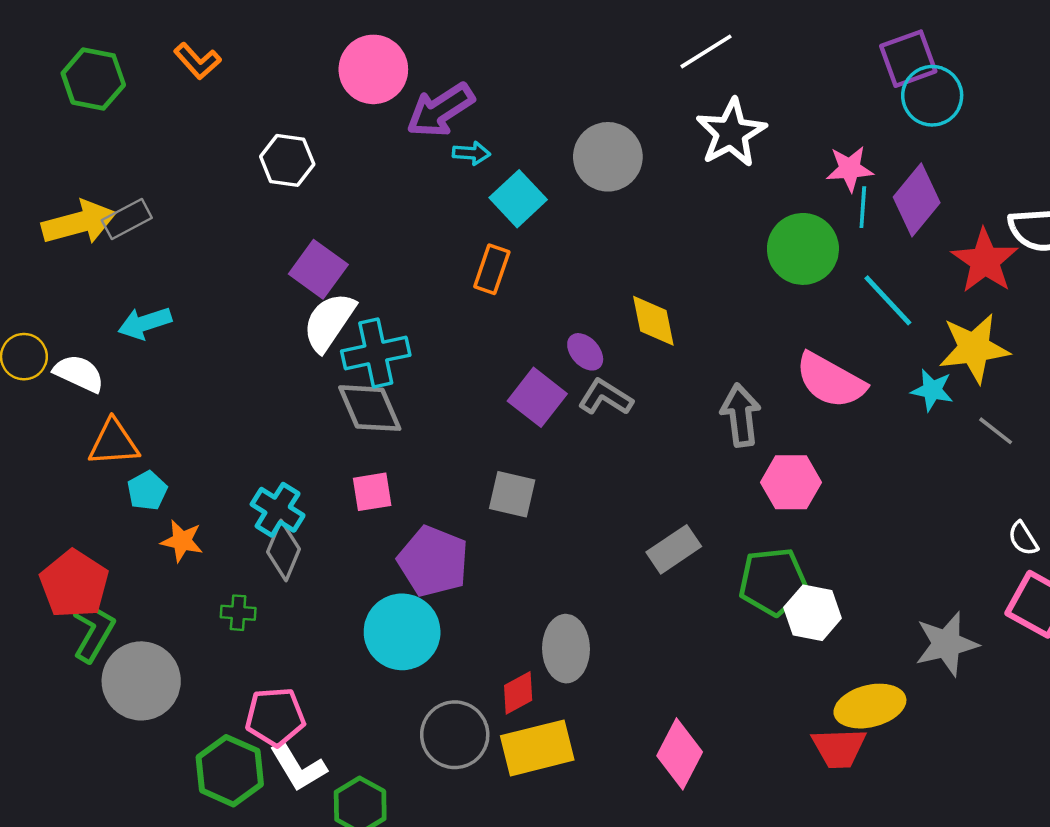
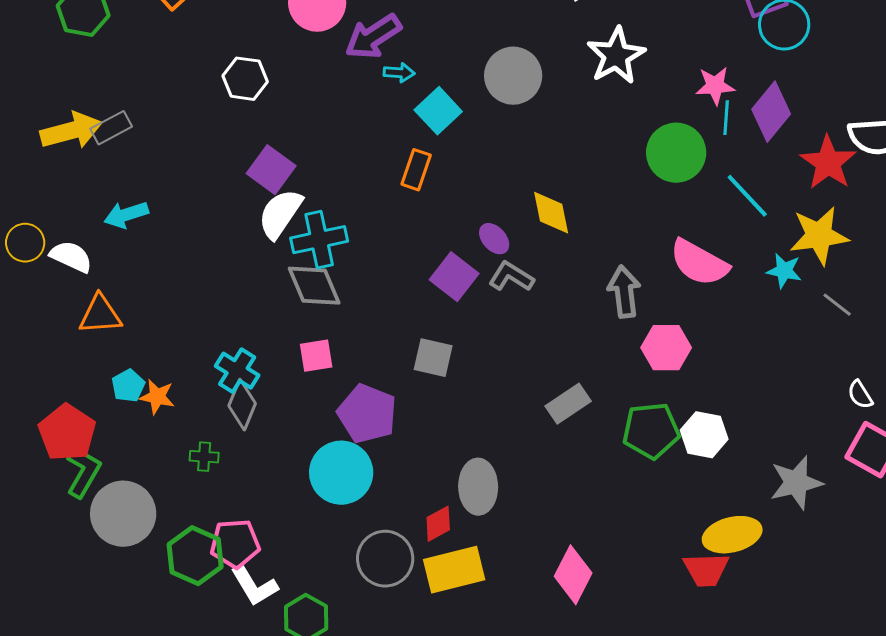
cyan pentagon: (147, 491) -> (128, 386), moved
white hexagon: (813, 613) -> (704, 435), moved
green hexagon: (230, 771) -> (195, 556), moved

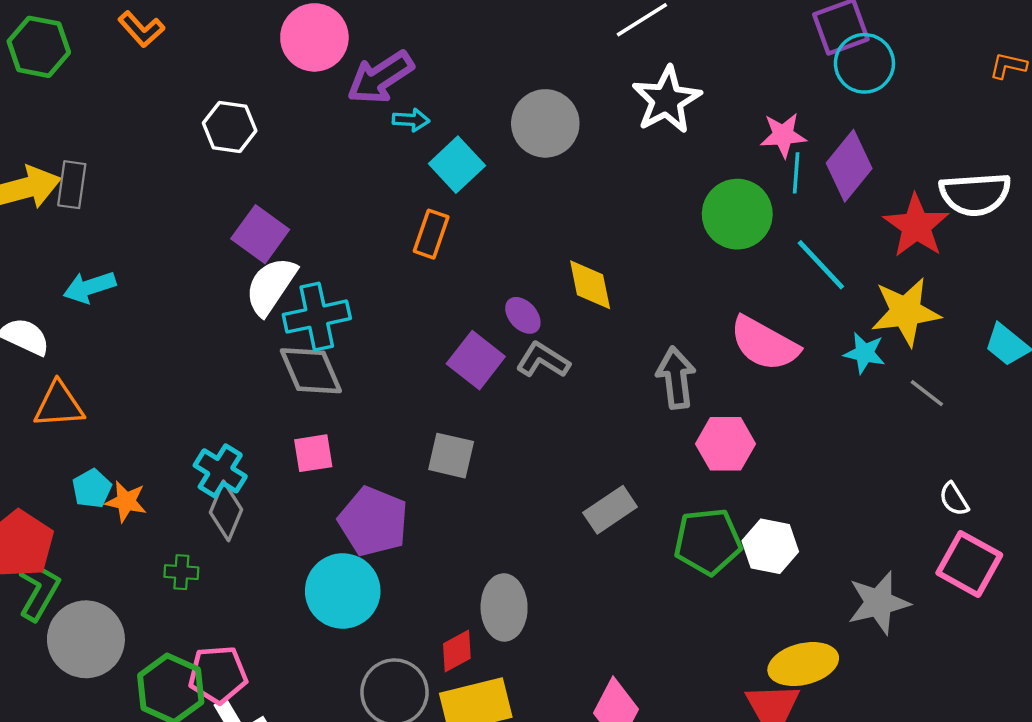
gray rectangle: (111, 128) -> (72, 185), turned -54

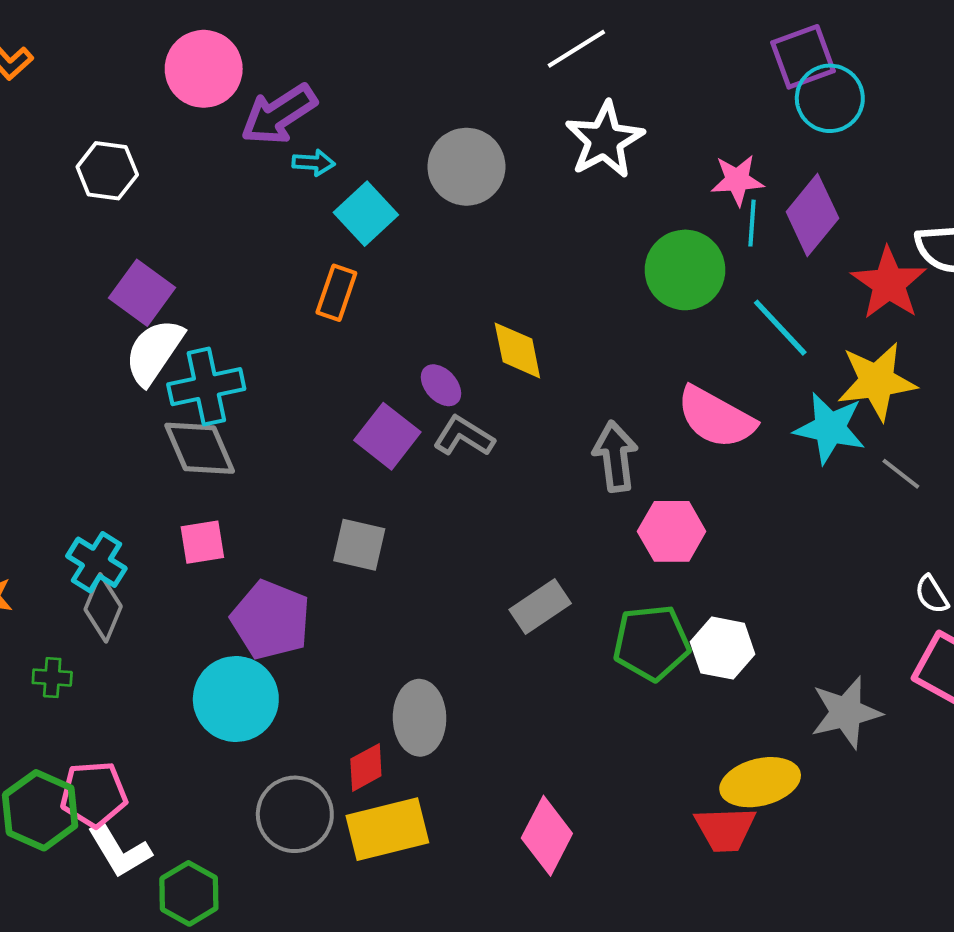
cyan star: (864, 353) -> (830, 428), size x1.5

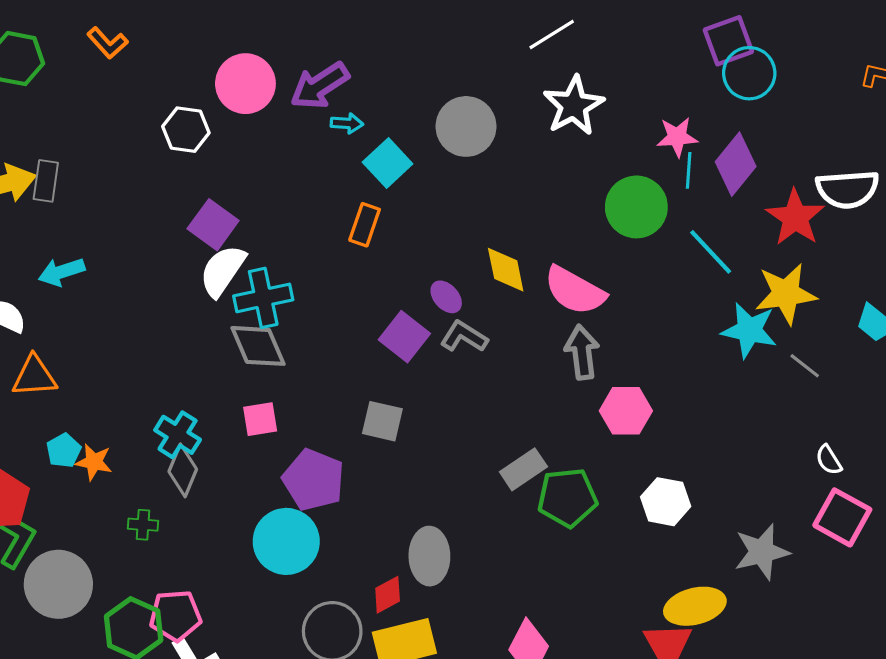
pink circle: (204, 69) -> (245, 84), moved
pink semicircle: (716, 417) -> (575, 291), moved
green pentagon: (651, 643) -> (567, 498), moved

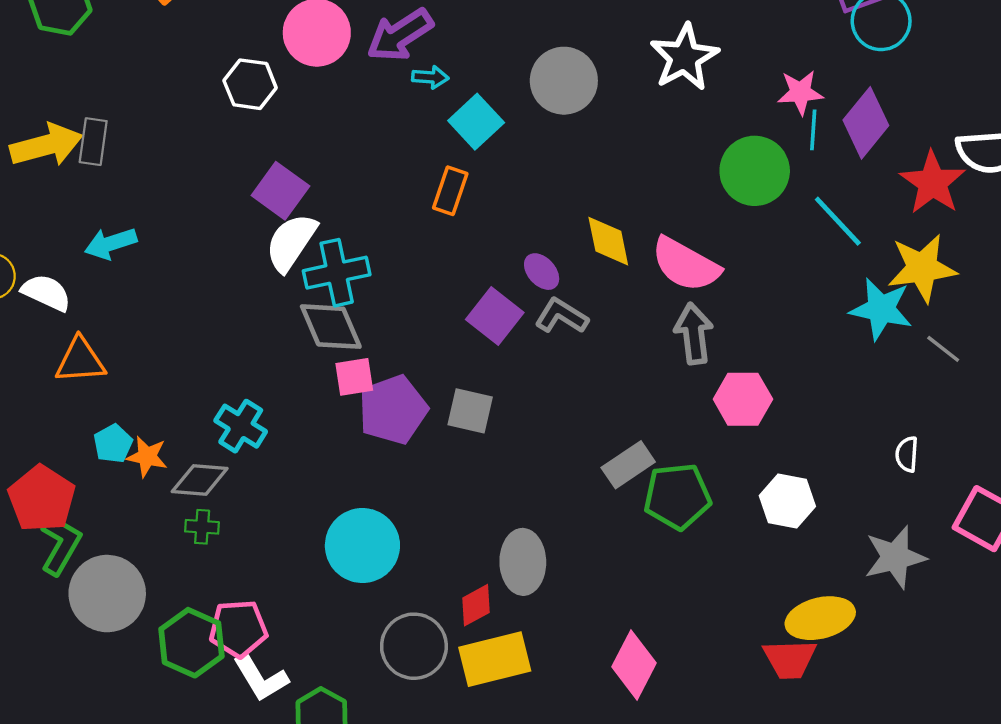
pink square: (260, 419) -> (354, 377), moved
white semicircle: (829, 460) -> (907, 454), moved, turned 36
gray diamond: (183, 470) -> (200, 480), moved, turned 72
purple pentagon: (313, 480) -> (393, 410), moved, turned 30

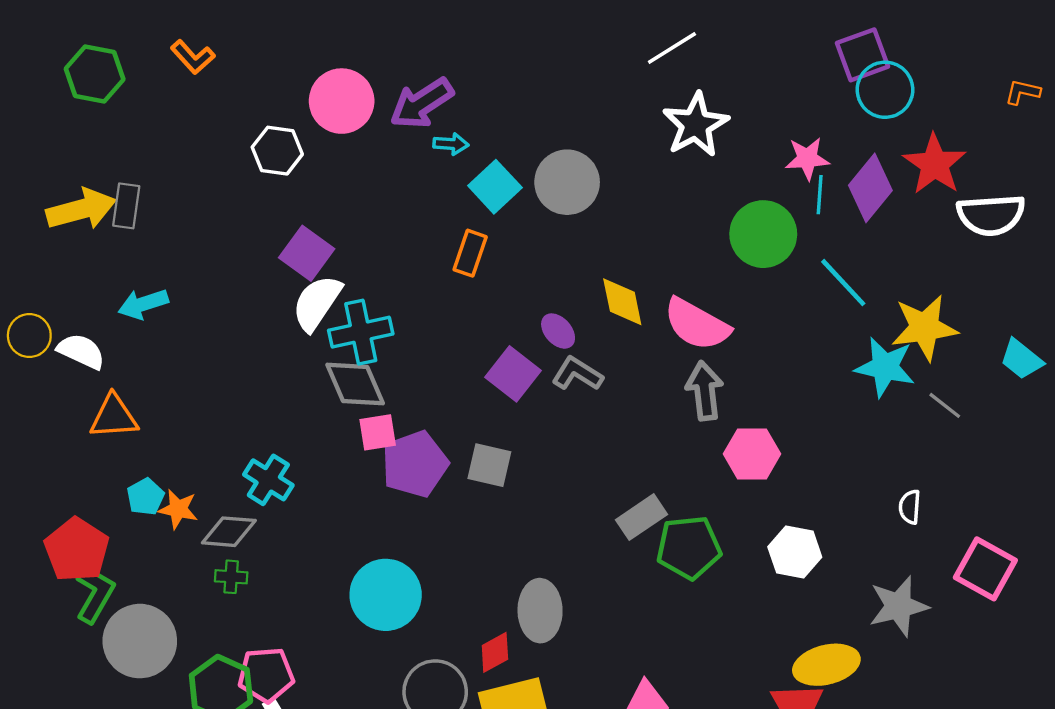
gray circle: (564, 81) -> (567, 182), moved
red star: (933, 183) -> (935, 164), moved

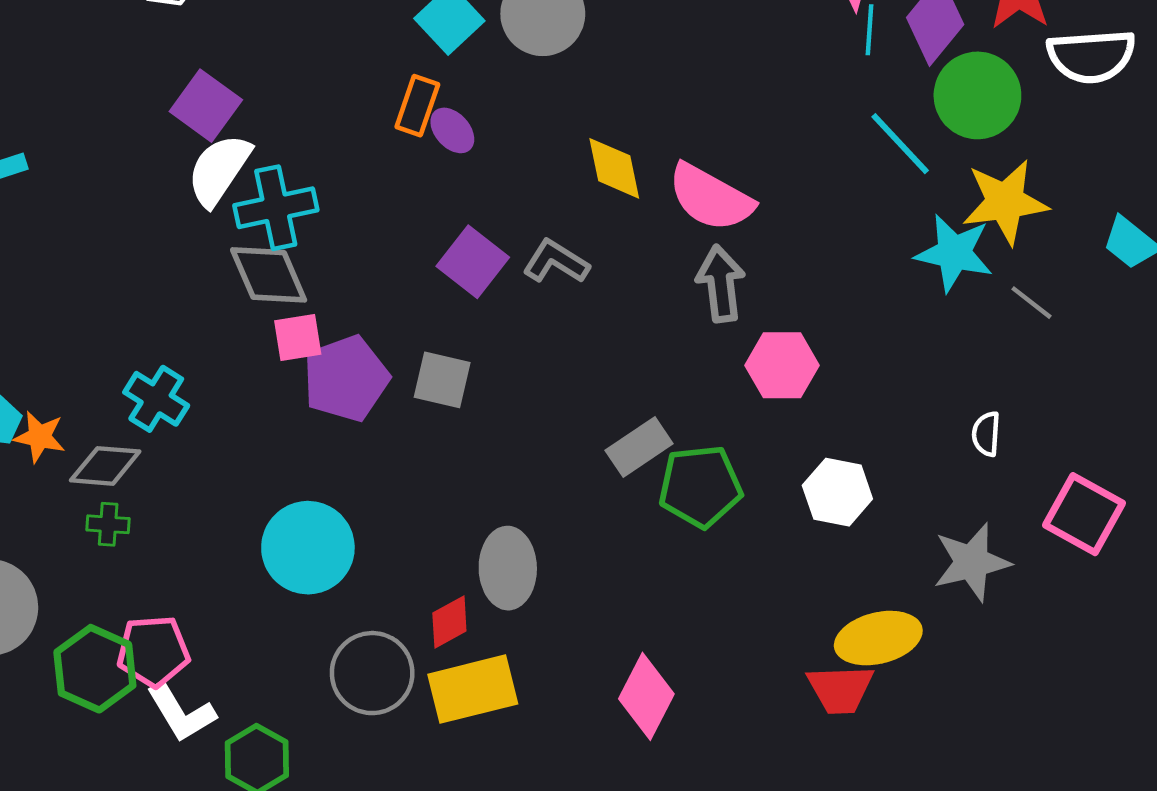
green circle: (763, 234) -> (977, 95), moved
purple ellipse: (558, 331) -> (452, 130), moved

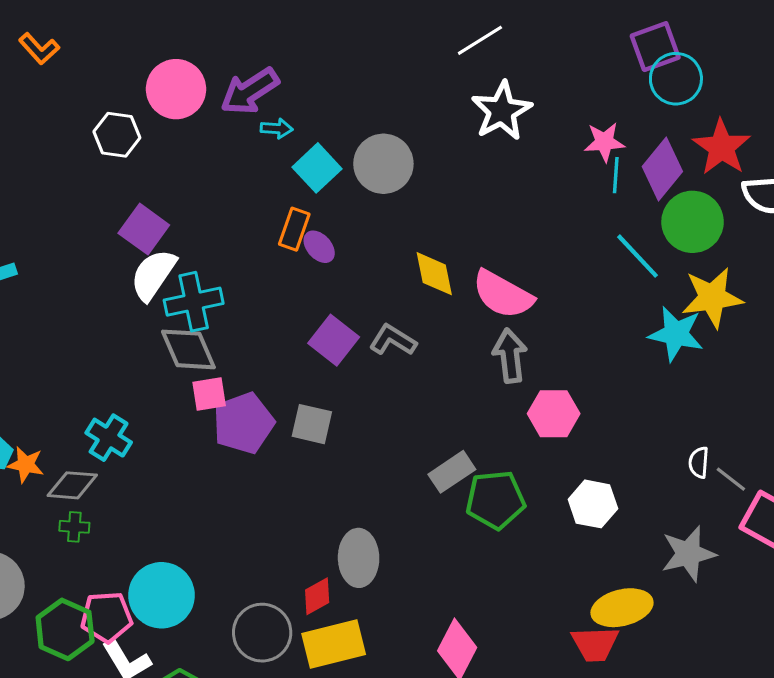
gray line: (1031, 303) -> (731, 479), moved
cyan circle: (308, 548) -> (161, 595), moved

